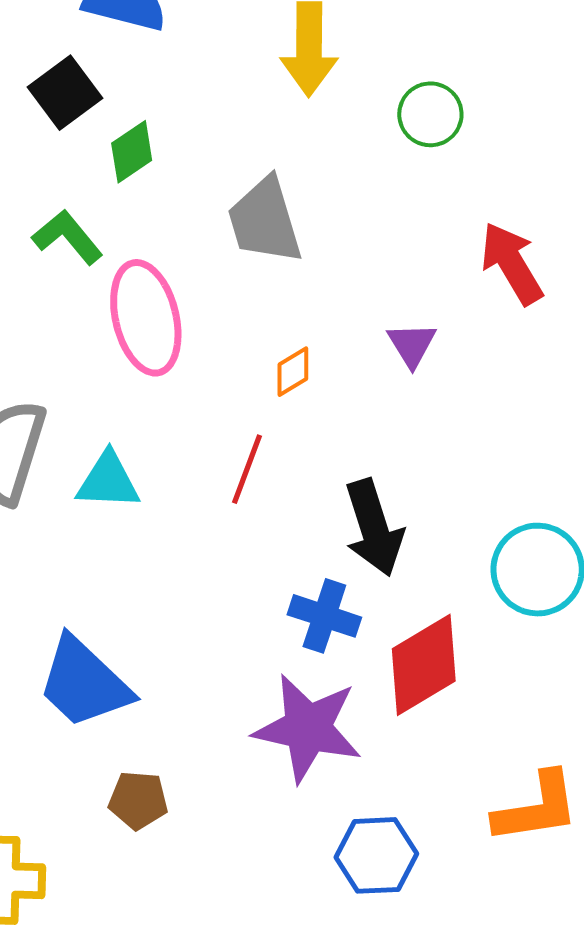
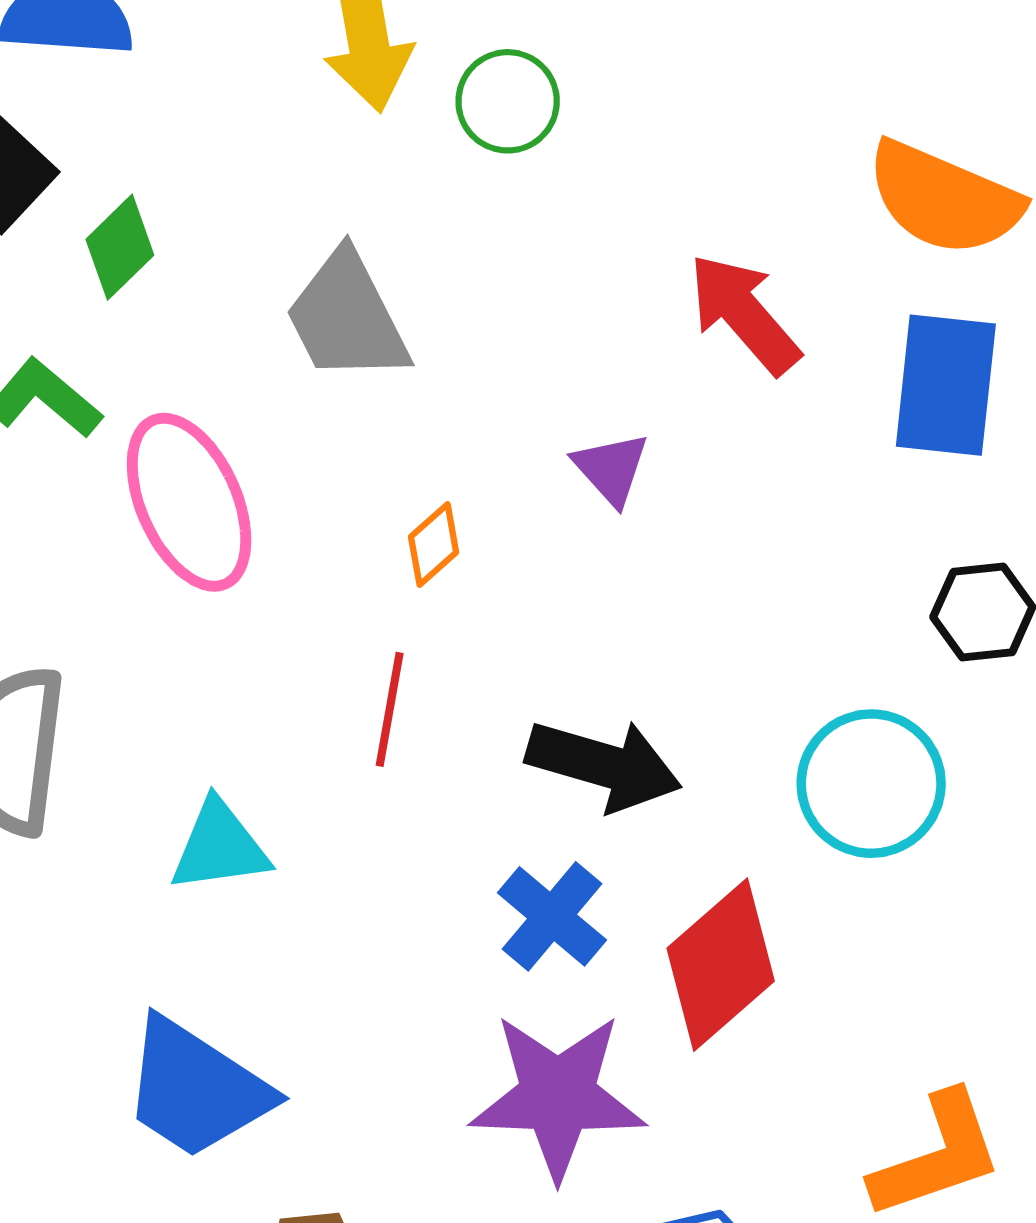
green circle: (430, 114) -> (508, 101), moved
cyan triangle: (108, 481) -> (220, 846), moved
black arrow: (374, 528) -> (604, 765), turned -46
blue cross: (324, 616) -> (552, 916), turned 32

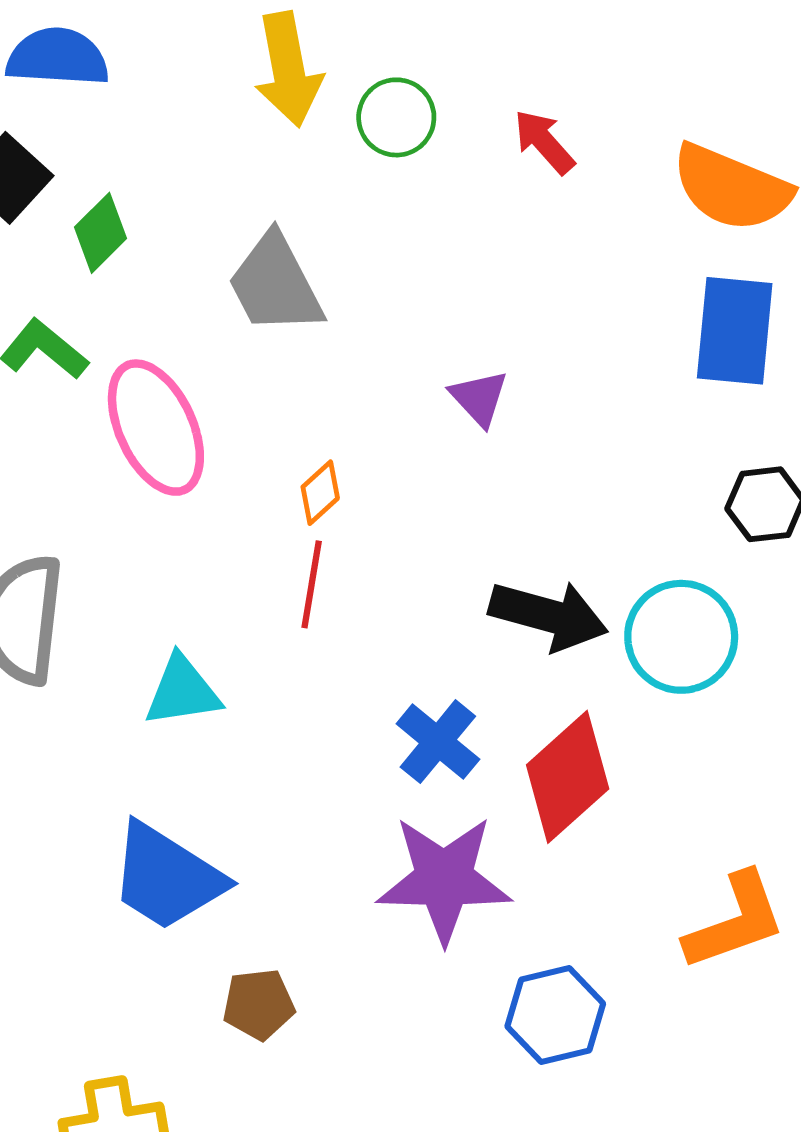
red arrow: (744, 314) -> (544, 142), moved, size x0.7
orange diamond: (434, 544) -> (320, 493), moved
black arrow: (604, 765) -> (548, 615), moved

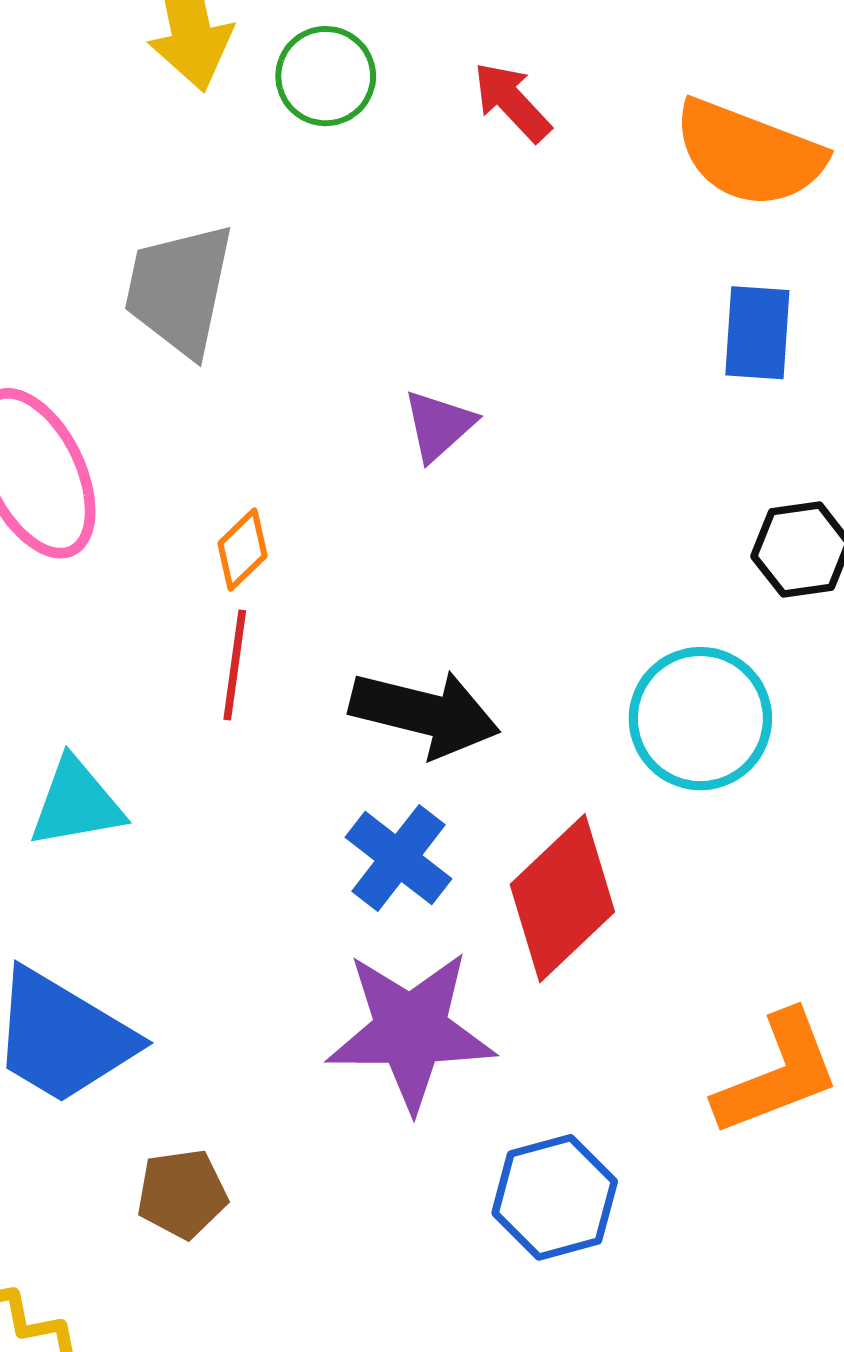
gray trapezoid: (275, 284) -> (179, 289), turned 41
blue rectangle: (735, 331) -> (757, 333), size x0.7
purple triangle: (479, 398) -> (439, 425), turned 32
black arrow: (548, 615) -> (425, 713), moved

